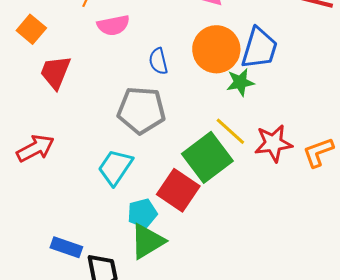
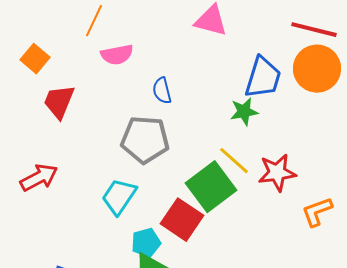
orange circle: (216, 49) -> (317, 69), moved
orange L-shape: (318, 152) -> (317, 212), moved

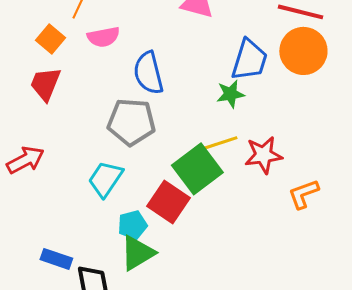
orange square: (35, 59) -> (50, 39), moved
blue semicircle: (162, 91) -> (148, 73), size x1.6
yellow line: (234, 161) -> (220, 143), turned -60

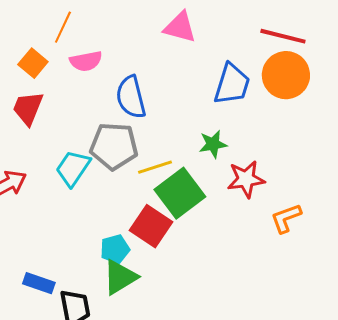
green star: (230, 94) -> (213, 144), moved
yellow line: (220, 143) -> (155, 167), moved
cyan trapezoid: (105, 179) -> (73, 168), moved

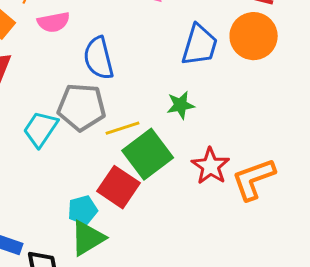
red star: (246, 179) -> (211, 166), moved, turned -30
orange L-shape: (286, 218) -> (254, 179), size x1.4

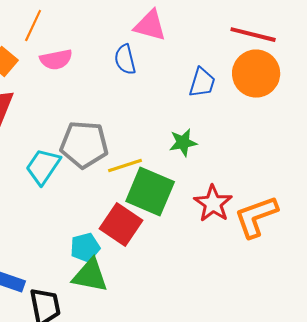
blue trapezoid: (200, 45) -> (202, 83), size x0.7
blue semicircle: (99, 58) -> (125, 60), moved, size x0.7
green square: (148, 154) -> (150, 192), turned -30
green triangle: (88, 238) -> (90, 276), turned 42

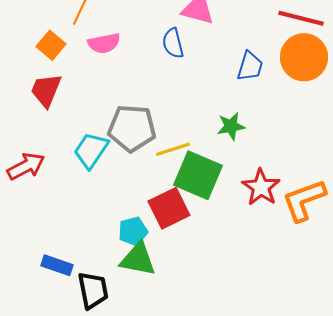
red square: (121, 225) -> (169, 208), turned 30

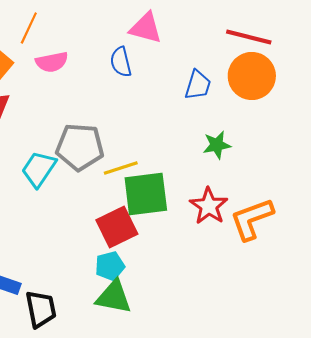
green star: (231, 126) -> (217, 145), moved
green square: (198, 175) -> (146, 194), turned -30
cyan pentagon: (133, 231) -> (110, 266), moved
green triangle: (138, 259) -> (114, 297), moved

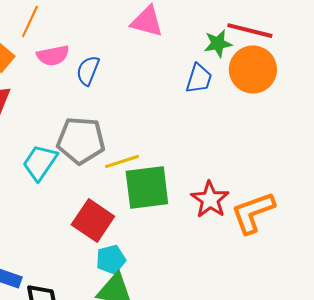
blue semicircle: (121, 62) -> (88, 71), moved, turned 36
green star: (217, 145) -> (218, 44), moved
red square: (117, 227) -> (93, 221), moved, turned -30

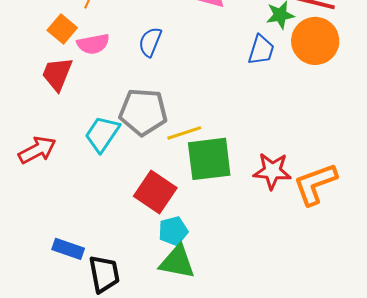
pink semicircle: (53, 56) -> (93, 44), moved
red star: (210, 200) -> (272, 171), turned -30

